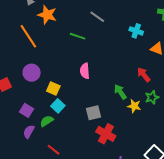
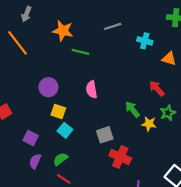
orange star: (47, 15) -> (63, 31), moved
gray line: (97, 17) -> (113, 26), moved, turned -49
orange line: (28, 36) -> (18, 43), moved
purple circle: (32, 73) -> (48, 87), moved
green semicircle: (47, 121) -> (60, 159), moved

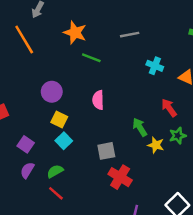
cyan cross: (145, 41) -> (155, 66), moved

